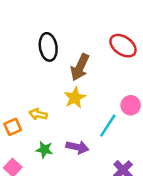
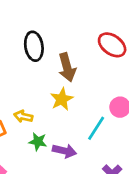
brown arrow: (80, 67) -> (67, 67), turned -40
green star: (44, 150) -> (38, 142), moved

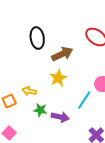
brown arrow: (67, 67) -> (62, 54), turned -100

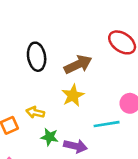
black ellipse: (37, 38) -> (37, 57), moved
cyan line: (84, 100) -> (107, 124), turned 48

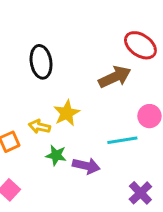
brown arrow: (78, 64) -> (115, 77), moved
yellow star: (73, 96) -> (67, 113), moved

